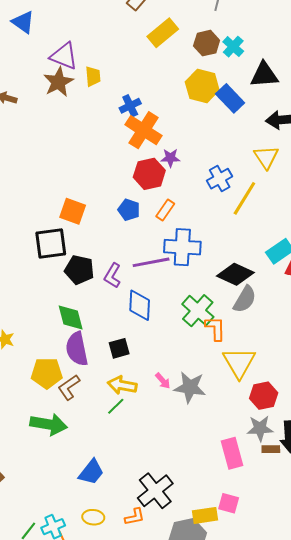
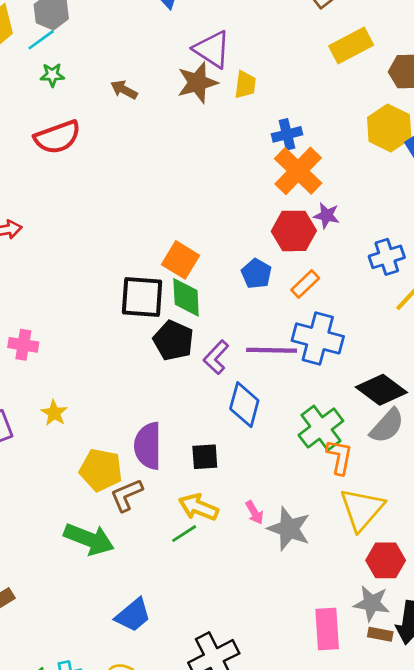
green diamond: (71, 317) -> (186, 297), moved

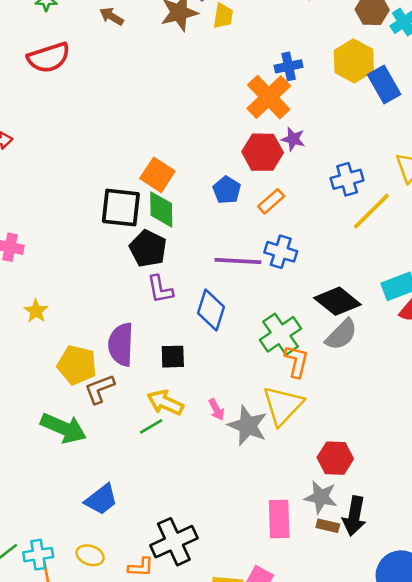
blue cross: (287, 134) -> (289, 66), moved
blue cross: (318, 338) -> (281, 252), size x0.7
purple L-shape: (216, 357) -> (160, 289), moved, turned -56
yellow triangle: (362, 509) -> (283, 405), moved

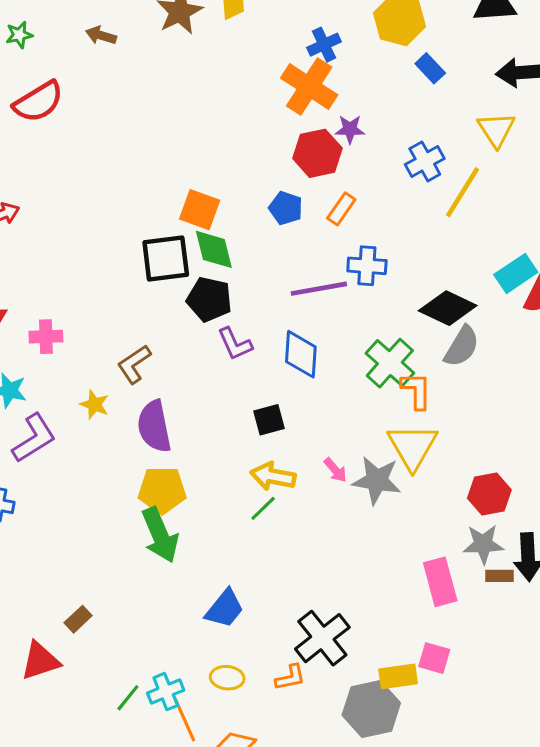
blue rectangle: (384, 84) -> (430, 68), moved, size x0.7
purple semicircle: (121, 344) -> (154, 426), moved
yellow pentagon: (77, 365) -> (162, 490), moved
brown L-shape: (100, 389) -> (134, 364), moved
green arrow: (64, 428) -> (160, 535), turned 57

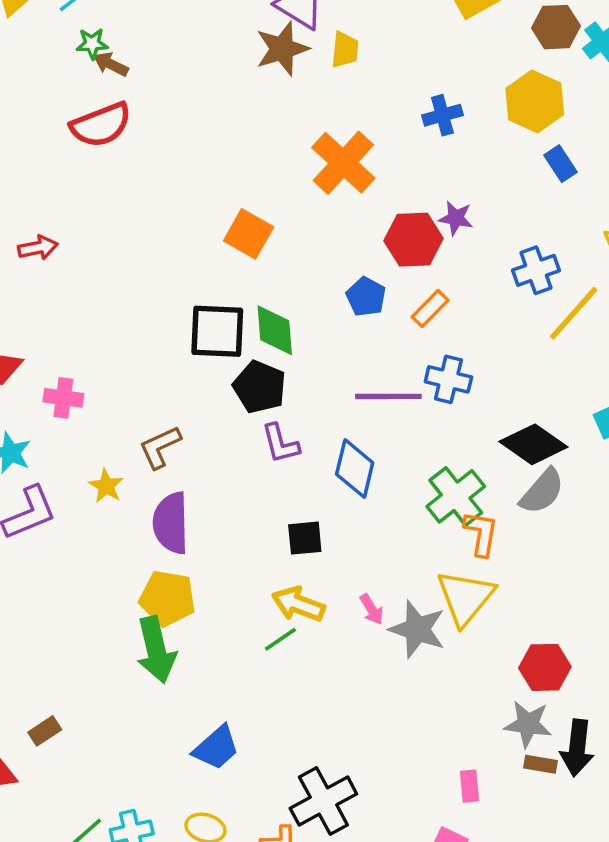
brown arrow: (101, 35) -> (111, 64), moved
orange cross: (309, 87) -> (343, 163), moved
orange square: (200, 210) -> (249, 234), moved
pink rectangle: (440, 582) -> (469, 786), moved, size x0.6

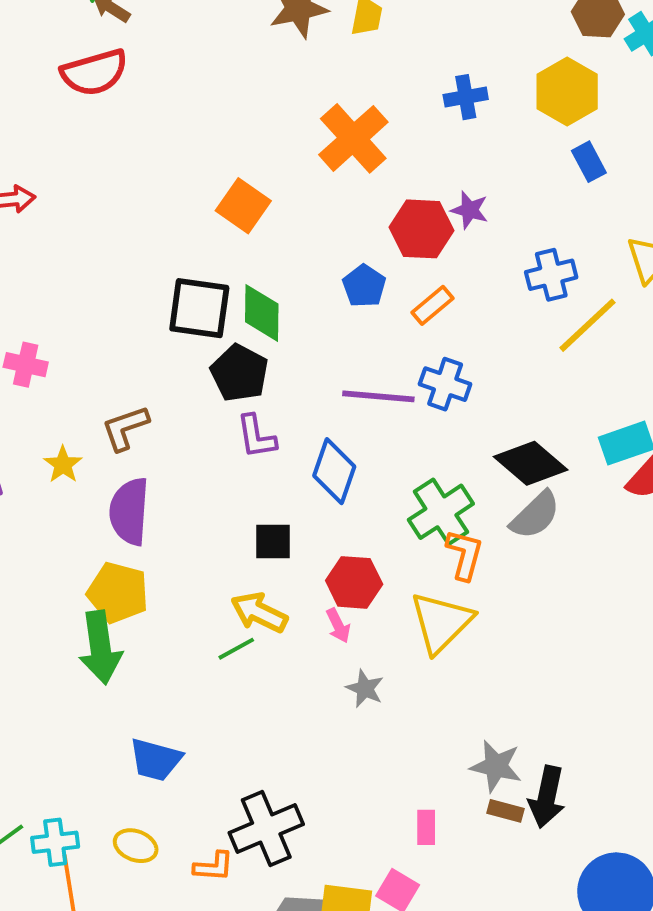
gray star: (417, 629) -> (365, 688), moved, size x0.6
red hexagon: (545, 667) -> (354, 582), moved
blue trapezoid: (216, 748) -> (156, 760), turned 51

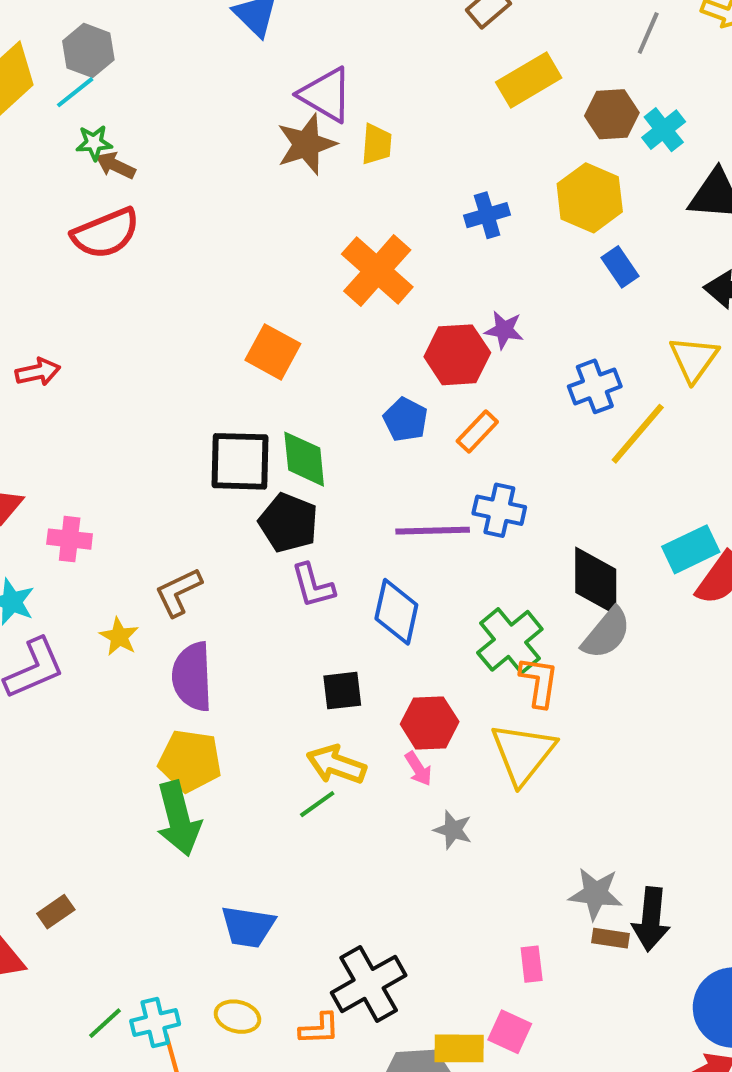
black diamond: (531, 463) -> (596, 581), turned 56

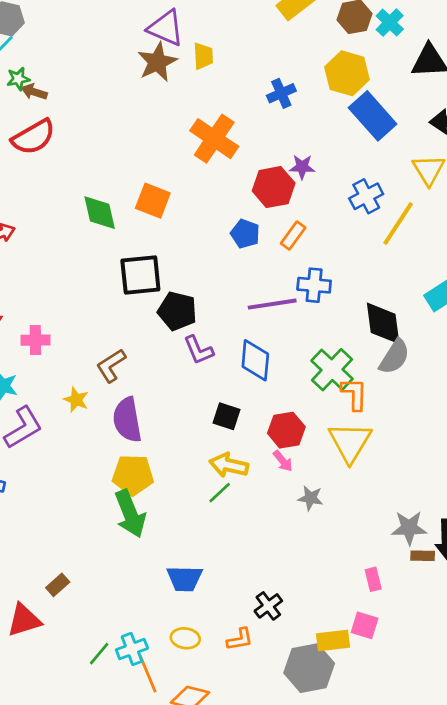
blue rectangle: (620, 267) -> (373, 116), size x1.8
green diamond: (304, 459) -> (100, 213), moved
black square: (342, 691) -> (226, 416), turned 32
black cross: (369, 984) -> (268, 606), size x0.6

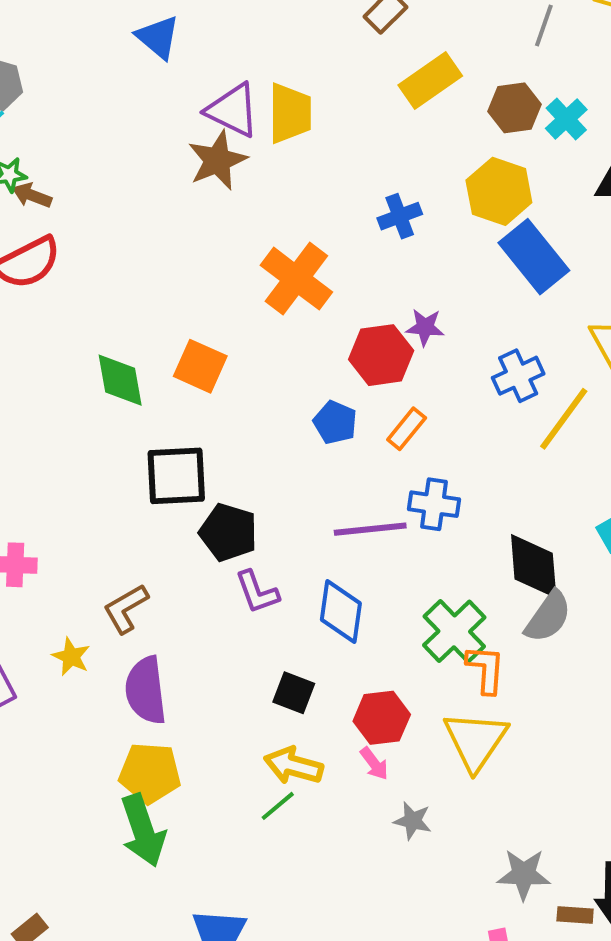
yellow trapezoid: (203, 56) -> (290, 113), moved, size x1.5
gray star: (409, 528) -> (524, 874), moved

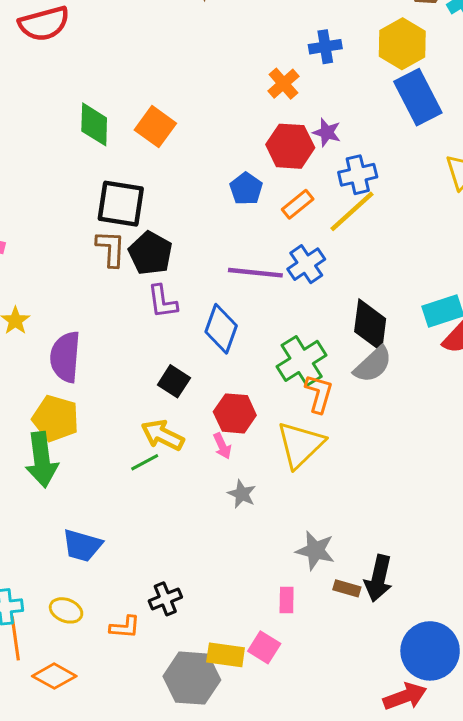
orange cross: (296, 279) -> (283, 84), moved, size x0.6
blue cross: (518, 376) -> (358, 175), moved
yellow line: (564, 419) -> (352, 211), moved
blue cross: (434, 504) -> (306, 264), turned 36
brown L-shape: (126, 609) -> (111, 249), moved, turned 111

